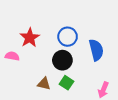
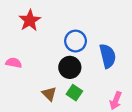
red star: (30, 38) -> (30, 20), moved
brown triangle: (44, 84) -> (49, 94), turned 32

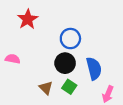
blue semicircle: (108, 56) -> (94, 68), moved

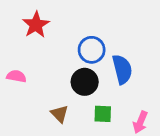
blue semicircle: (94, 68) -> (122, 69), moved
green square: (69, 87) -> (103, 114), moved, turned -32

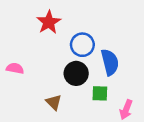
red star: (36, 25) -> (49, 22), moved
green square: (103, 114) -> (100, 93), moved

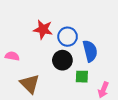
red star: (49, 22) -> (43, 29), moved, turned -30
brown triangle: (54, 102) -> (30, 84), moved, size x1.5

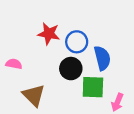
green square: (82, 77) -> (93, 87), size x1.5

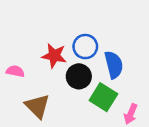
red star: (49, 34) -> (54, 56), moved
green square: (93, 87) -> (103, 97), turned 30

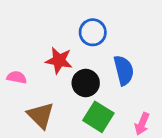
blue circle: (85, 47) -> (93, 32), moved
green square: (103, 97) -> (98, 117), moved

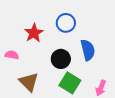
red star: (59, 60) -> (34, 33), moved, turned 30

